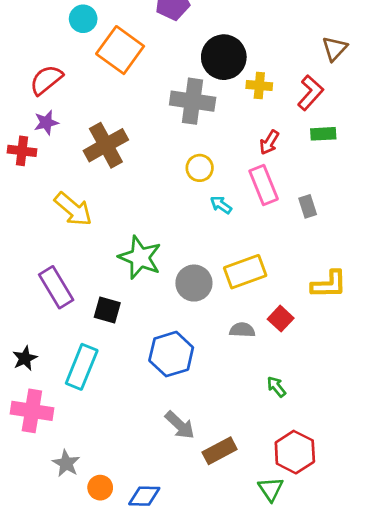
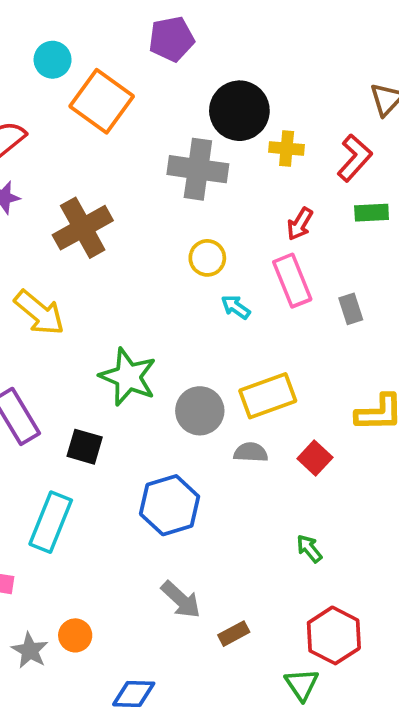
gray semicircle: (242, 330) -> (251, 452), moved
brown rectangle: (220, 451) -> (234, 634), size x0.7
orange circle: (100, 488) -> (75, 635), moved

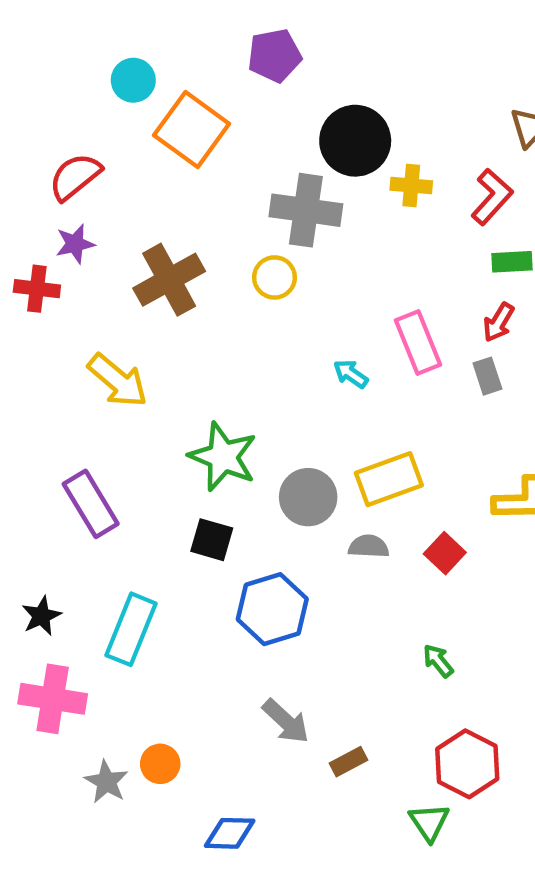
red arrow: (300, 224) -> (499, 322), moved
yellow circle: (207, 258) -> (274, 277), moved
black square: (85, 447) -> (212, 540), moved

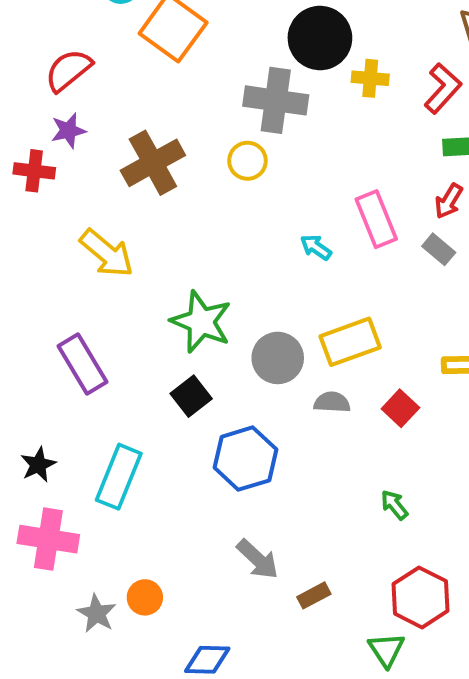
gray rectangle: (487, 376) -> (439, 249), turned -32
black square: (212, 540) -> (191, 396), turned 36

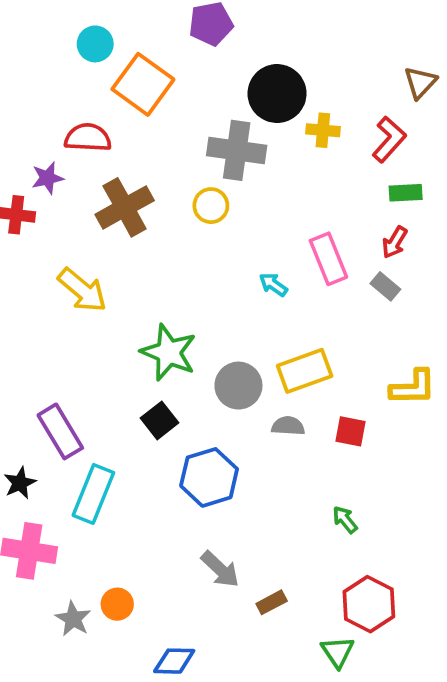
red semicircle: (68, 70) -> (88, 138), moved, turned 42
purple rectangle: (82, 364) -> (60, 431), moved
red square: (400, 408) -> (350, 431), turned -32

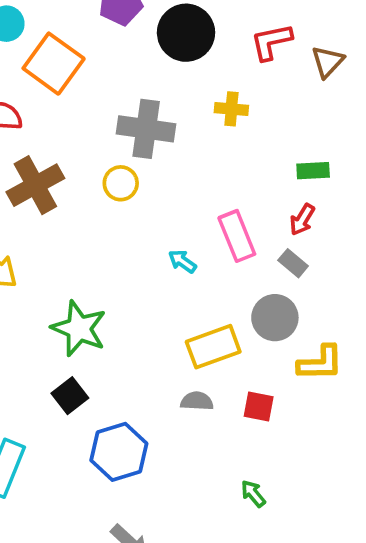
black circle: (277, 94) -> (186, 33), moved
red L-shape: (389, 139) -> (271, 42), moved, turned -144
gray circle: (238, 386) -> (275, 318), moved

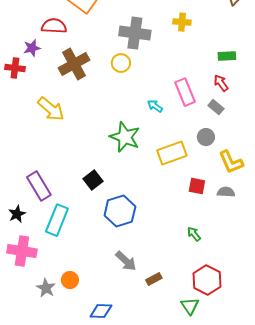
red arrow: (302, 220) -> (221, 83), turned 114
gray circle: (275, 318) -> (206, 137), size x0.7
green star: (79, 329) -> (125, 137), moved
yellow L-shape: (320, 363) -> (231, 162), turned 68
gray semicircle: (197, 401) -> (226, 192), moved

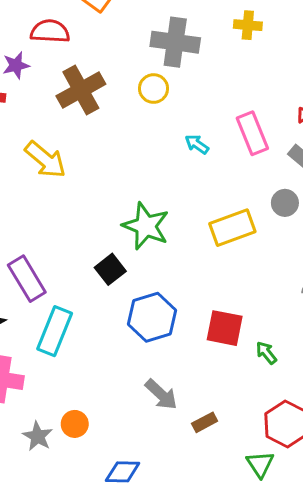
cyan arrow: (155, 106) -> (197, 144), moved
green star: (125, 137) -> (146, 226), moved
red square: (197, 186) -> (225, 328), moved, size x1.4

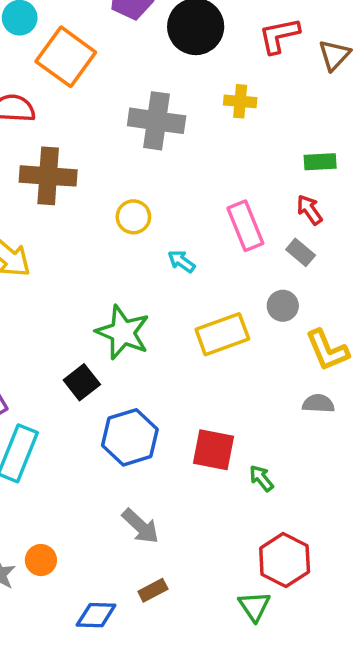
yellow circle: (154, 89) -> (133, 217), moved
brown cross: (81, 90) -> (48, 176), turned 33
cyan arrow: (197, 144) -> (181, 261), moved
brown rectangle: (205, 422) -> (153, 590), moved

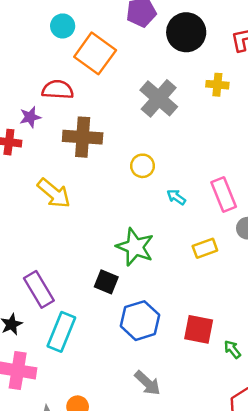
gray cross: (157, 121) -> (159, 98), turned 33
pink rectangle: (245, 226) -> (224, 195), moved
yellow rectangle: (222, 334) -> (205, 248), size x0.7
black square: (82, 382) -> (106, 282), turned -30

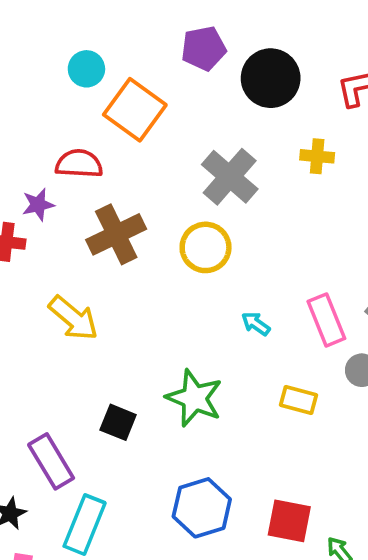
brown cross: (83, 137) -> (116, 234), turned -30
yellow circle: (142, 166) -> (206, 247), moved, size x1.4
yellow rectangle: (205, 248) -> (299, 400), turned 35
black square: (106, 282) -> (118, 422), moved

